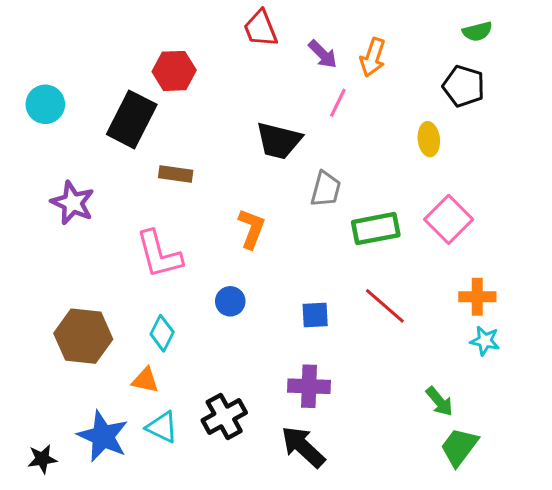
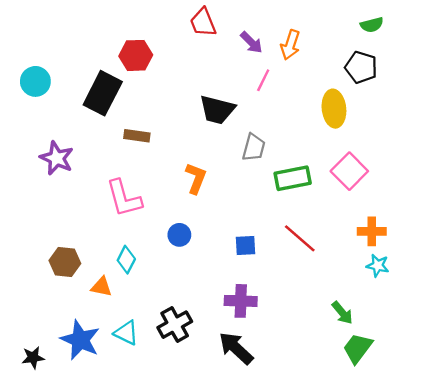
yellow ellipse: (429, 139) -> (334, 109), size x1.4
brown hexagon: (83, 336) -> (65, 262), size x0.7
orange triangle: (145, 380) -> (101, 287), moved

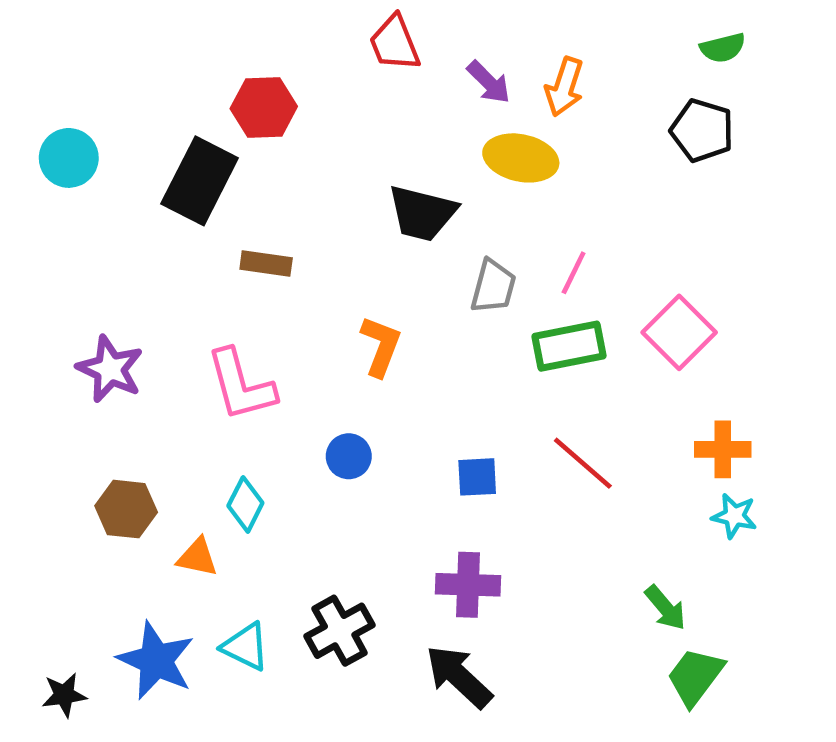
pink line: (263, 80) -> (574, 273), moved
yellow ellipse: (334, 109) -> (521, 158), moved, turned -72
purple star: (57, 158) -> (110, 369), moved

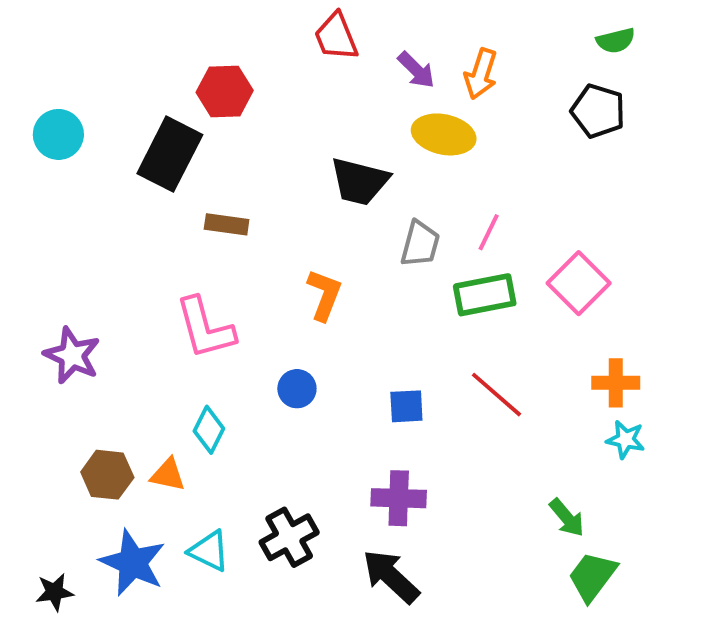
purple star: (110, 369) -> (72, 355), moved
brown hexagon: (126, 509) -> (107, 475), moved

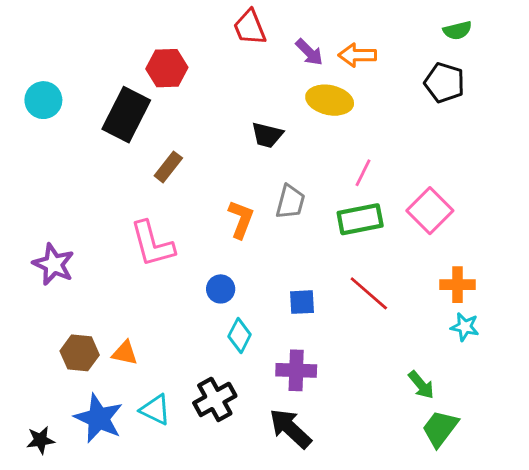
orange arrow: (481, 74) -> (357, 55), turned 72
black trapezoid: (360, 181) -> (267, 135), size x0.7
brown rectangle: (227, 224) -> (168, 167), turned -60
gray trapezoid: (420, 244) -> (290, 202), moved
cyan diamond: (209, 430) -> (240, 335), moved

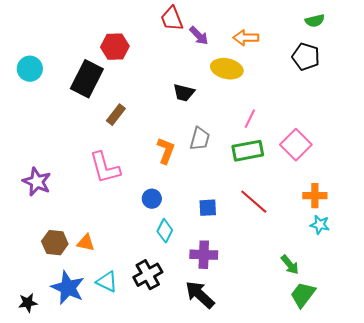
purple arrow: (309, 52) -> (199, 36), moved

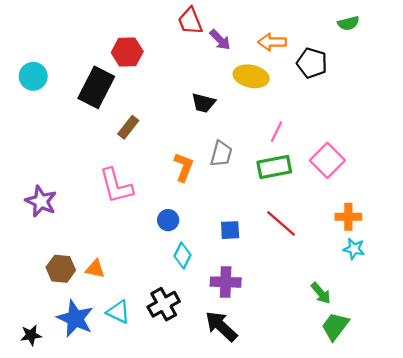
black pentagon: (306, 57) -> (312, 63), moved

